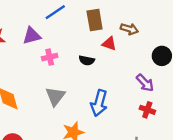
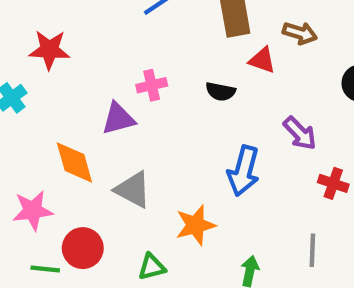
purple triangle: (32, 36) -> (118, 119), moved
purple arrow: (145, 83) -> (300, 133), moved
gray triangle: (55, 96) -> (133, 190), moved, turned -40

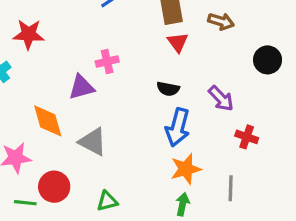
red triangle: (262, 60) -> (178, 42), moved, turned 35
black semicircle: (221, 92) -> (168, 89), moved
orange star: (195, 225) -> (186, 169), moved

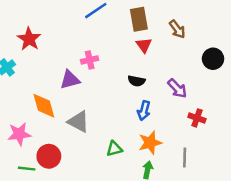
brown arrow: (221, 21) -> (177, 29), turned 36
red star: (29, 34) -> (29, 39), turned 30
blue arrow: (178, 127) -> (144, 111), size x0.7
green triangle: (107, 201) -> (114, 149), moved

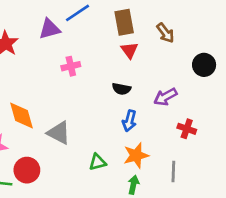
purple triangle: (70, 80) -> (50, 29), moved
purple arrow: (177, 88) -> (165, 97), turned 105

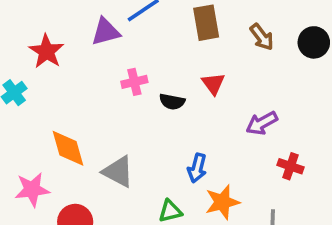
red triangle: (129, 50) -> (213, 84), moved
black circle: (204, 65) -> (314, 42), moved
black semicircle: (121, 89) -> (172, 102), moved
blue arrow: (129, 121) -> (197, 168), moved

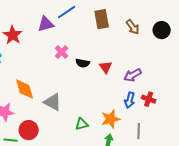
pink cross: (134, 82) -> (62, 52), turned -32
red triangle: (213, 84) -> (106, 67), moved
blue arrow: (197, 168) -> (130, 100), moved

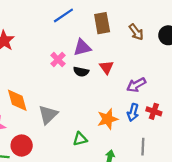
purple triangle: (46, 24) -> (82, 47), moved
red triangle: (106, 67) -> (106, 67), moved
gray triangle: (53, 102) -> (48, 115), turned 48
orange star: (111, 119) -> (108, 119), moved

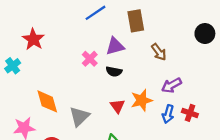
brown arrow: (136, 32) -> (159, 52), moved
red triangle: (106, 67) -> (117, 106), moved
orange star: (108, 119) -> (142, 100), moved

